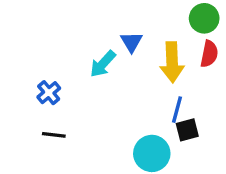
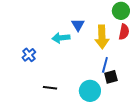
cyan arrow: (103, 64) -> (61, 38), turned 42
black line: (54, 135) -> (50, 88), moved

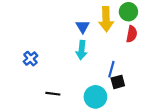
yellow arrow: (102, 37) -> (106, 19), moved
cyan arrow: (61, 38) -> (82, 50), moved, turned -78

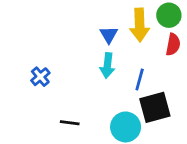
blue line: (111, 69) -> (140, 79), moved
black square: (118, 82) -> (155, 107), size x1.6

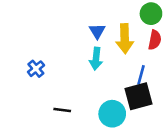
yellow arrow: (140, 25) -> (125, 39), moved
blue line: (140, 79) -> (141, 75), moved

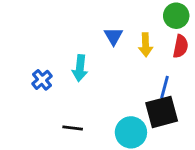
yellow arrow: (125, 39) -> (146, 45), size x0.7
cyan arrow: (96, 59) -> (80, 68), moved

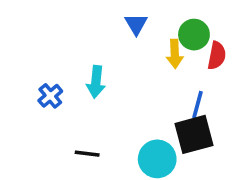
green circle: (176, 16) -> (194, 35), moved
blue triangle: (113, 36) -> (136, 24), moved

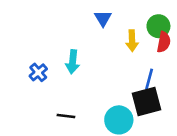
green circle: (194, 35) -> (158, 26), moved

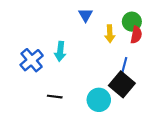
blue cross: (38, 72) -> (32, 60), size x1.5
black square: (147, 101) -> (122, 84), turned -35

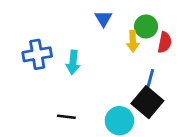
green circle: (132, 22) -> (146, 26), moved
blue cross: (32, 60) -> (37, 54), moved, turned 30

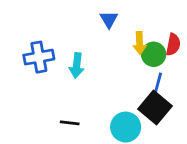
green circle: (146, 26) -> (154, 54), moved

